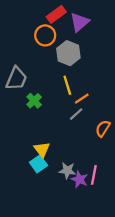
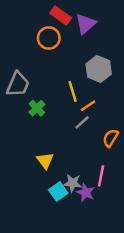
red rectangle: (56, 14) -> (61, 15), turned 72
gray hexagon: (68, 53) -> (99, 69), moved
cyan square: (39, 164) -> (58, 191), moved
pink line: (94, 175) -> (101, 176), moved

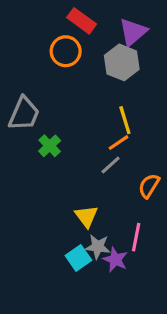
purple triangle: (86, 24) -> (133, 32), moved
gray hexagon: (99, 69) -> (122, 62), moved
yellow line: (73, 92) -> (125, 120), moved
yellow triangle: (45, 160) -> (86, 216), moved

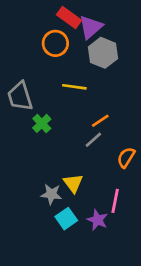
purple triangle: (133, 32) -> (91, 27), moved
gray trapezoid: (24, 114) -> (20, 96), turned 140
yellow line: (125, 120) -> (74, 87), moved, turned -65
gray star: (98, 247) -> (51, 194), moved

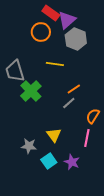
green cross: (42, 123) -> (31, 91), size x1.5
gray star: (51, 194) -> (29, 146), moved
pink line: (115, 201) -> (87, 138), moved

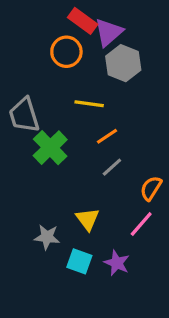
orange line: (74, 89) -> (107, 136), moved
pink line: (87, 138) -> (141, 224), turned 30
cyan square: (49, 161) -> (79, 261), turned -35

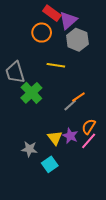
orange line: (107, 136) -> (78, 97), moved
orange semicircle: (151, 188) -> (89, 127), moved
cyan square: (79, 261) -> (50, 164), turned 35
purple star: (117, 263) -> (70, 136), moved

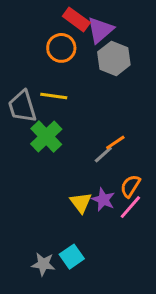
yellow line: (56, 65) -> (54, 96), moved
gray star: (29, 149) -> (43, 264), moved
cyan square: (50, 164) -> (72, 257), moved

